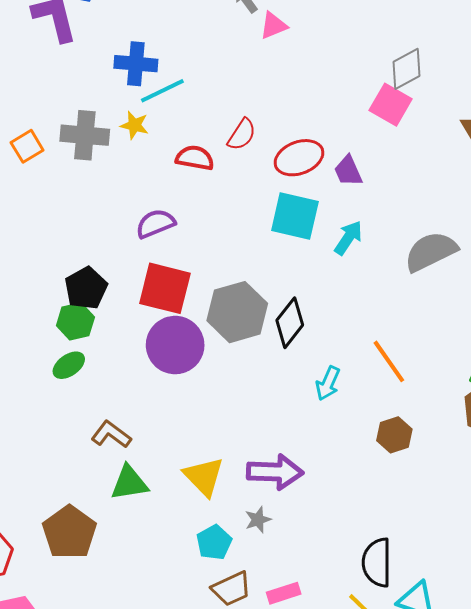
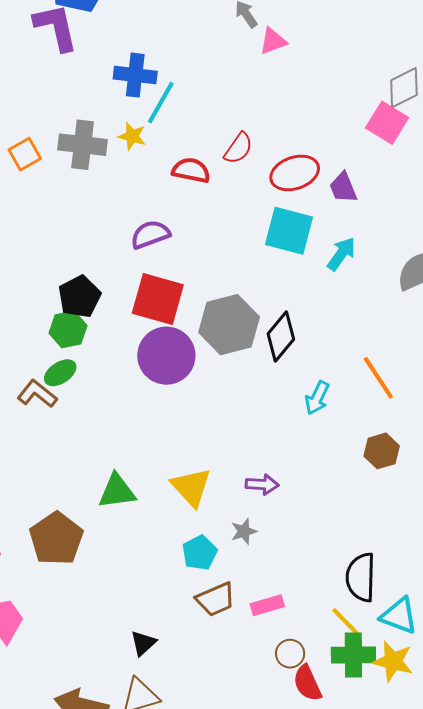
cyan line: (162, 91) -> (161, 103), turned -36
brown L-shape: (111, 434) -> (37, 394), moved
purple arrow: (275, 472) -> (262, 484), size x0.6

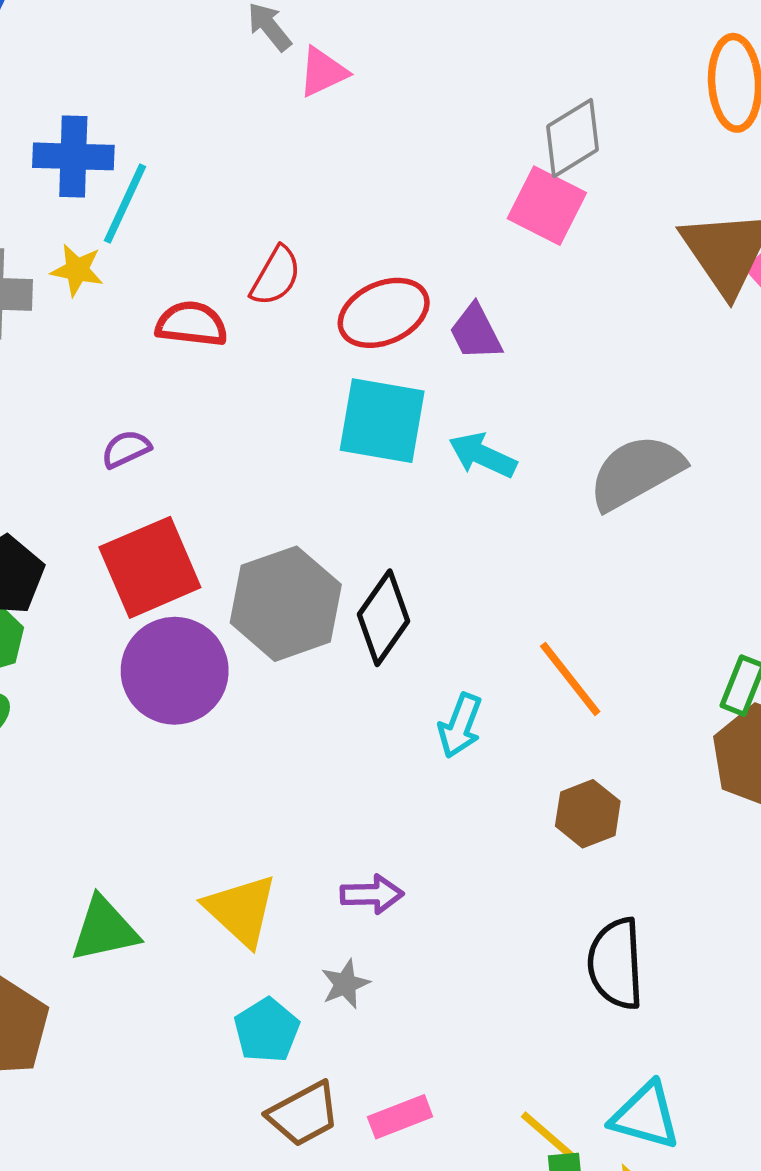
purple semicircle: (150, 234) -> (126, 449), size x0.7
cyan arrow: (341, 254) -> (483, 455), turned -96
red square: (158, 299) -> (150, 567), turned -34
black semicircle: (361, 577) -> (616, 964), moved

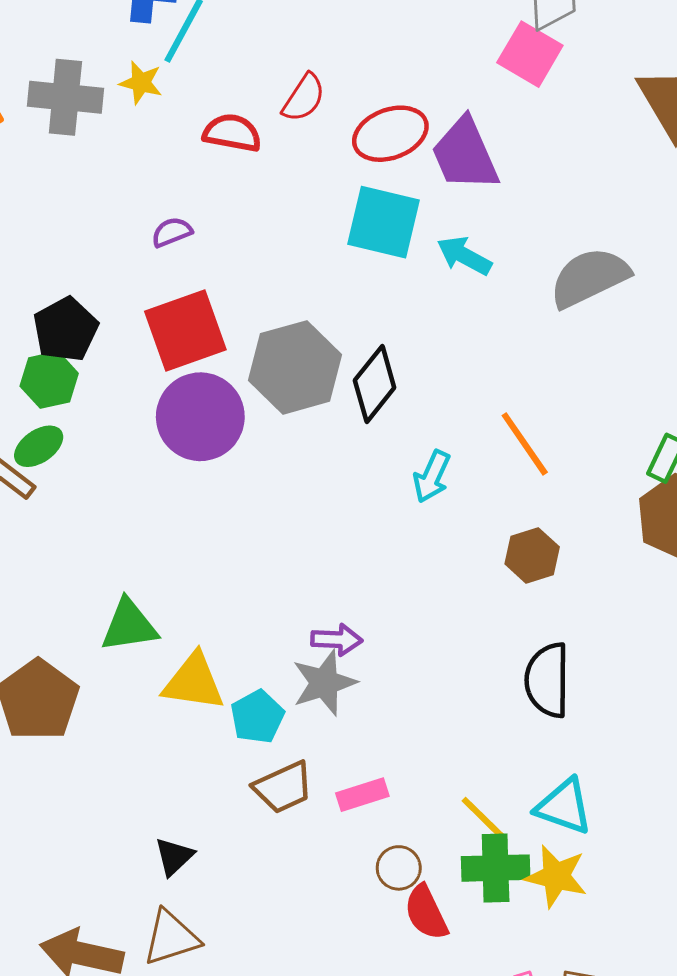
purple trapezoid: (476, 332) -> (465, 154), size x1.6
purple arrow: (372, 894) -> (337, 640), moved
yellow triangle: (241, 910) -> (194, 682), moved, turned -38
gray star: (345, 984) -> (324, 683), size x1.6

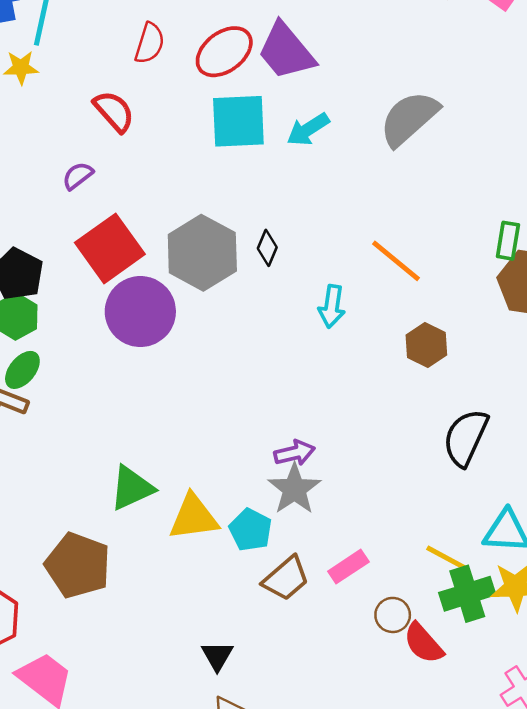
red semicircle: (232, 133) -> (114, 111), moved, turned 54
cyan arrow: (464, 256) -> (308, 129), turned -45
black diamond: (375, 384) -> (267, 248), size x0.6
black semicircle: (547, 680) -> (466, 438), turned 40

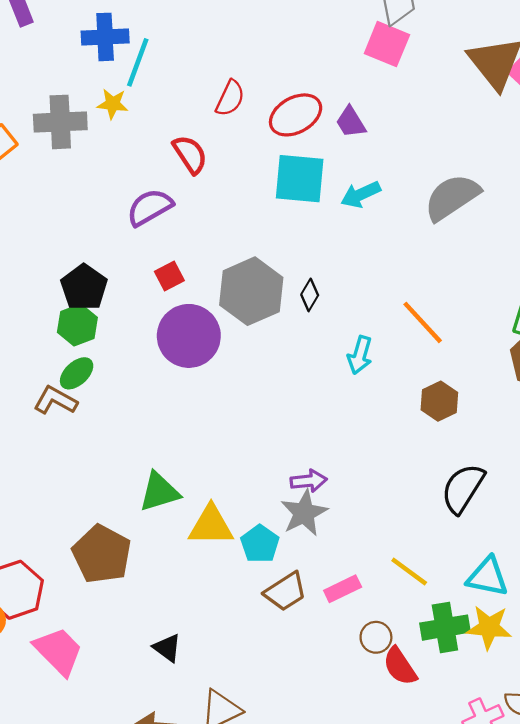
purple trapezoid: (286, 51) -> (351, 122), size x0.6
purple semicircle: (78, 176) -> (150, 207), size x1.6
red square: (110, 248) -> (169, 276), size x0.5
yellow line: (448, 559) -> (409, 571), moved
black triangle: (217, 656) -> (167, 648), moved, turned -32

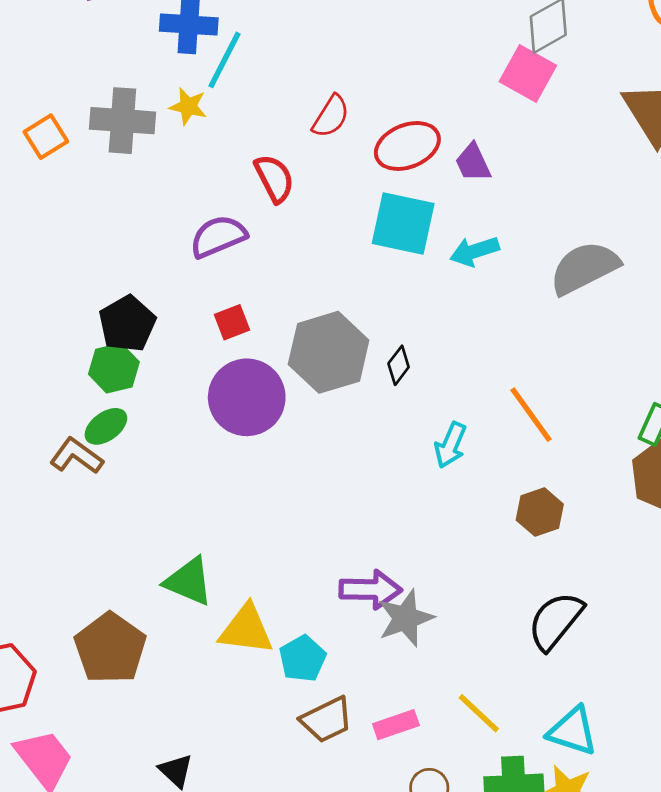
purple arrow: (309, 481) -> (370, 590), size x1.4
green triangle: (159, 492) -> (189, 581), turned 33
gray star: (304, 513) -> (405, 618), moved

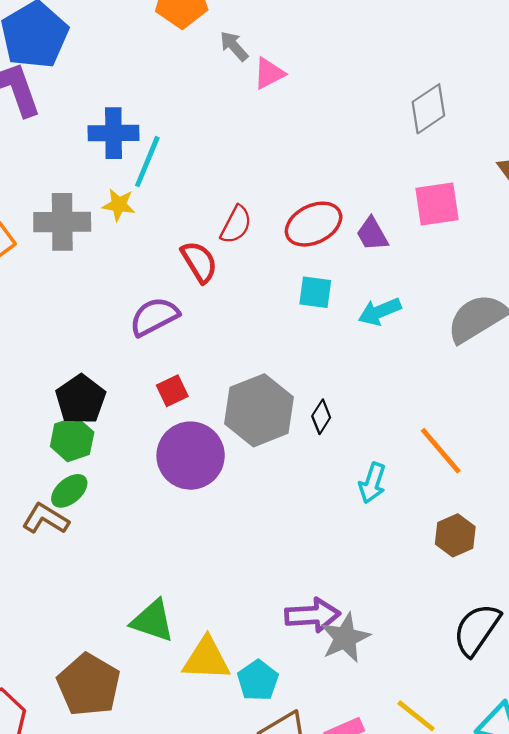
pink square: (528, 74) -> (437, 204), moved, turned -33
red semicircle: (331, 116) -> (236, 225), moved
cyan square: (403, 223) -> (315, 292), size x0.6

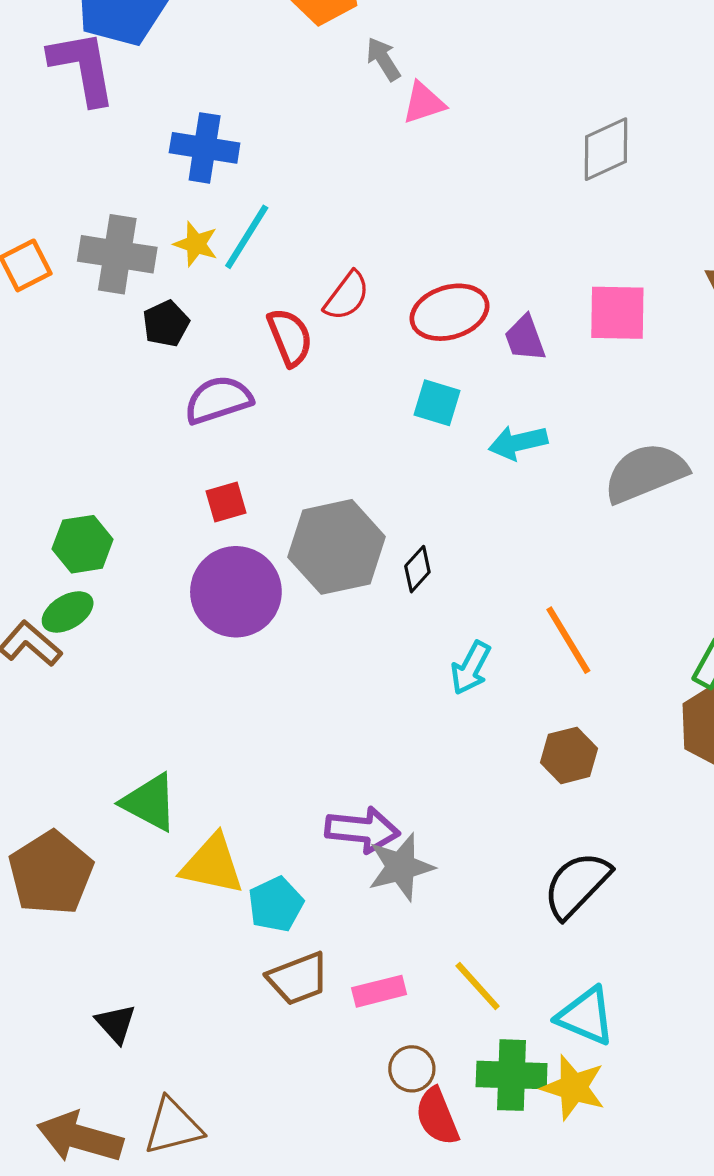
gray diamond: (428, 109) -> (606, 149), moved
cyan line: (147, 162) -> (247, 237), moved
black pentagon: (81, 399) -> (166, 324), moved, size x0.7

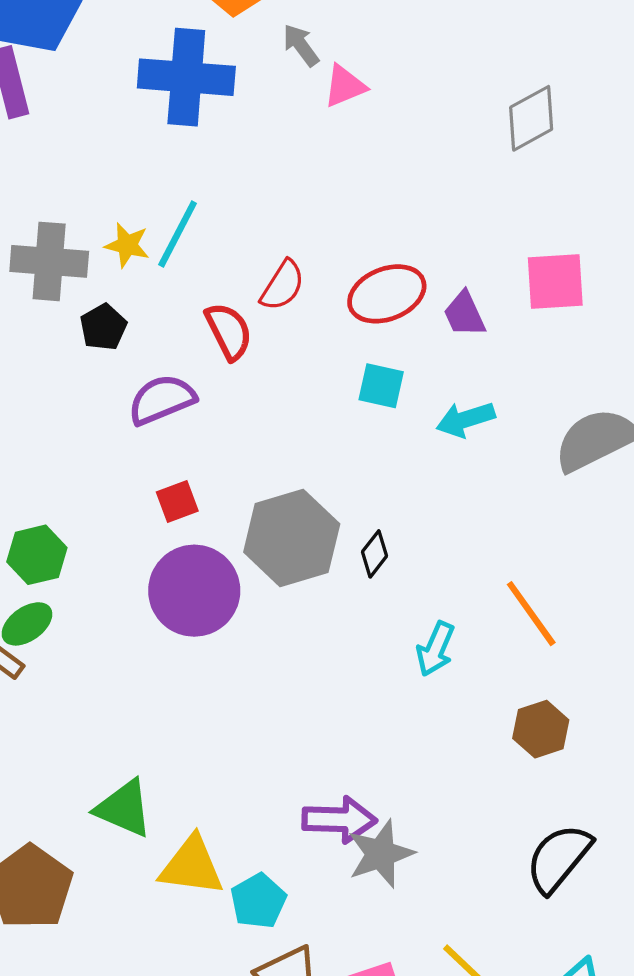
blue cross: (205, 148) -> (186, 77), moved, size x1.4

